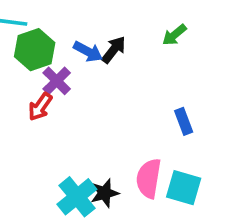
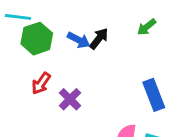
purple cross: (57, 81) -> (70, 99), moved
blue rectangle: (184, 121) -> (154, 95), size x1.5

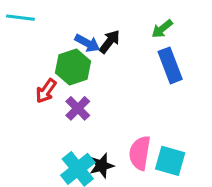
green hexagon: (37, 39) -> (73, 67), moved
blue rectangle: (154, 95) -> (170, 65), moved

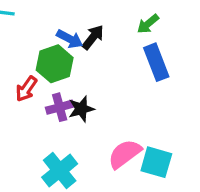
purple cross: (78, 108) -> (60, 107), turned 30
pink semicircle: (140, 153) -> (125, 154), turned 44
black star: (102, 166) -> (81, 109), moved

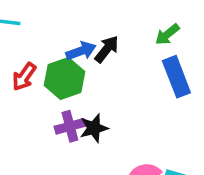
blue arrow: (70, 39) -> (81, 51), turned -48
red arrow: (26, 89) -> (24, 77), moved

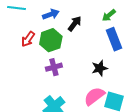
blue arrow: (81, 51) -> (51, 14), moved
black star: (94, 128) -> (100, 68), moved

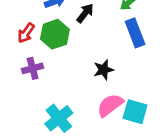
purple cross: (54, 67) -> (33, 68), moved
black star: (100, 68) -> (104, 70), moved

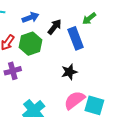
blue rectangle: (135, 33) -> (76, 38), moved

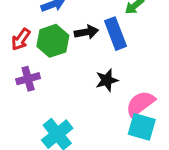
black arrow: (55, 27) -> (86, 32), moved, turned 42
pink semicircle: (74, 100) -> (140, 104), moved

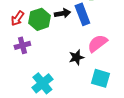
black star: (107, 80) -> (76, 57), moved
pink semicircle: (140, 104) -> (97, 43), moved

